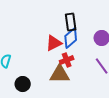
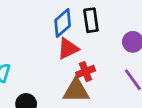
blue diamond: (71, 38) -> (63, 23), moved

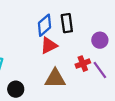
red cross: (86, 72) -> (83, 64), moved

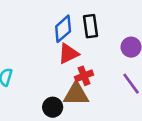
red cross: (83, 64) -> (84, 76), moved
black circle: (16, 89) -> (53, 107), moved

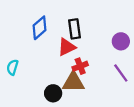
black rectangle: (91, 26) -> (75, 29), moved
blue diamond: (63, 29) -> (40, 28), moved

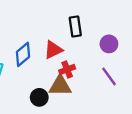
blue diamond: (40, 28) -> (23, 54), moved
black rectangle: (75, 29) -> (75, 26), moved

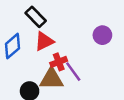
black rectangle: (75, 26) -> (36, 17), moved, turned -36
purple line: (109, 76) -> (73, 72), moved

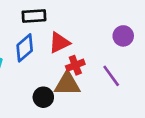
black rectangle: (36, 17) -> (34, 16), moved, turned -50
purple line: (73, 72) -> (111, 76), moved

